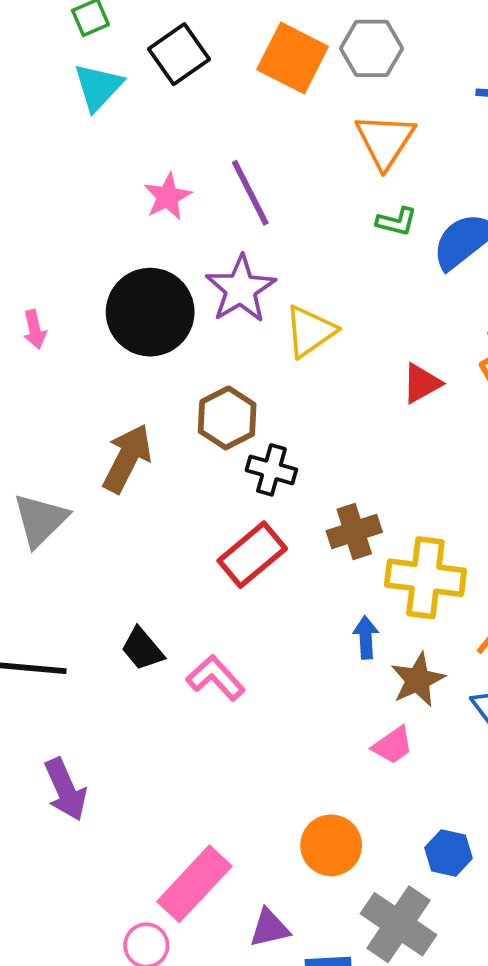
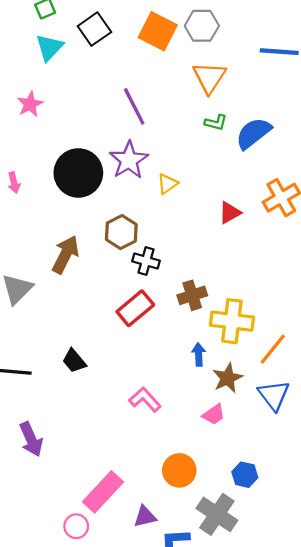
pink star: (167, 197) -> (30, 104), moved
yellow triangle: (310, 331) -> (167, 184), size x0.7
pink L-shape: (216, 678) -> (145, 400), moved

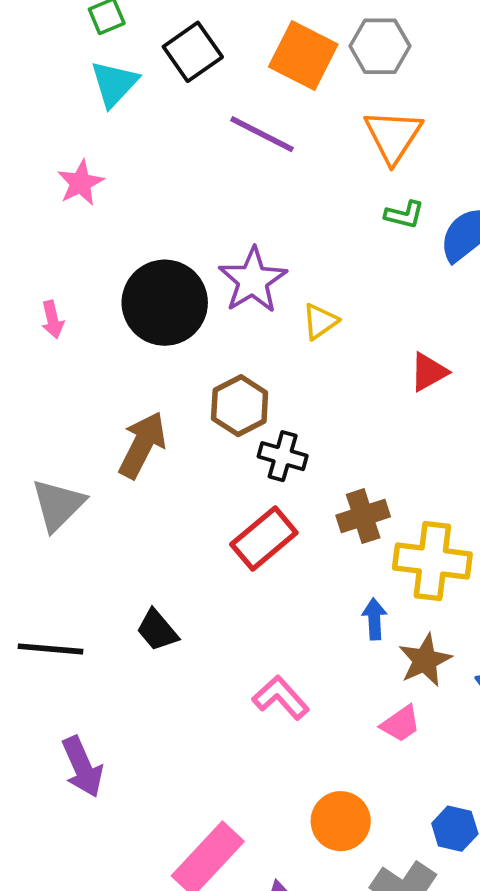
purple line: (134, 106) -> (262, 134), moved, turned -36

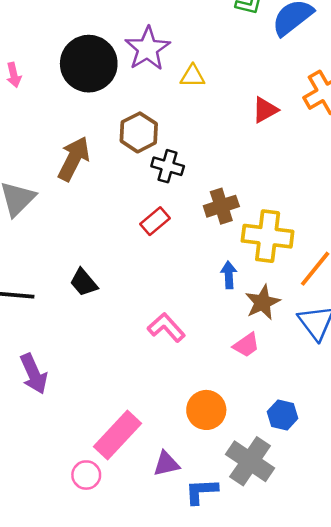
yellow triangle: (320, 321) -> (193, 76), turned 36
red rectangle: (264, 538) -> (155, 221), size x0.7

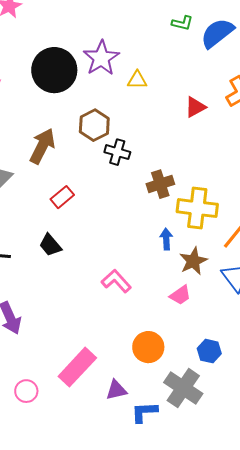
red rectangle: (155, 221) -> (62, 197), moved
pink circle: (86, 475) -> (26, 391), moved

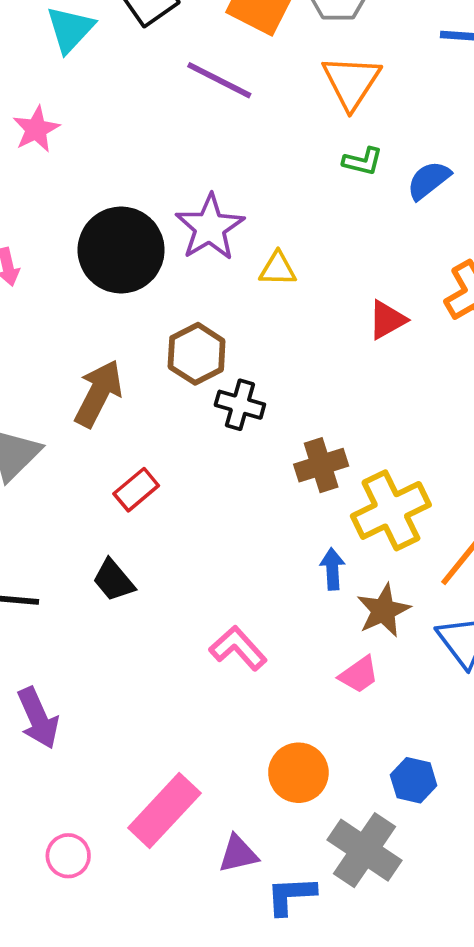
blue semicircle: (217, 33) -> (429, 180), size x0.7
yellow cross: (197, 208) -> (391, 510), turned -33

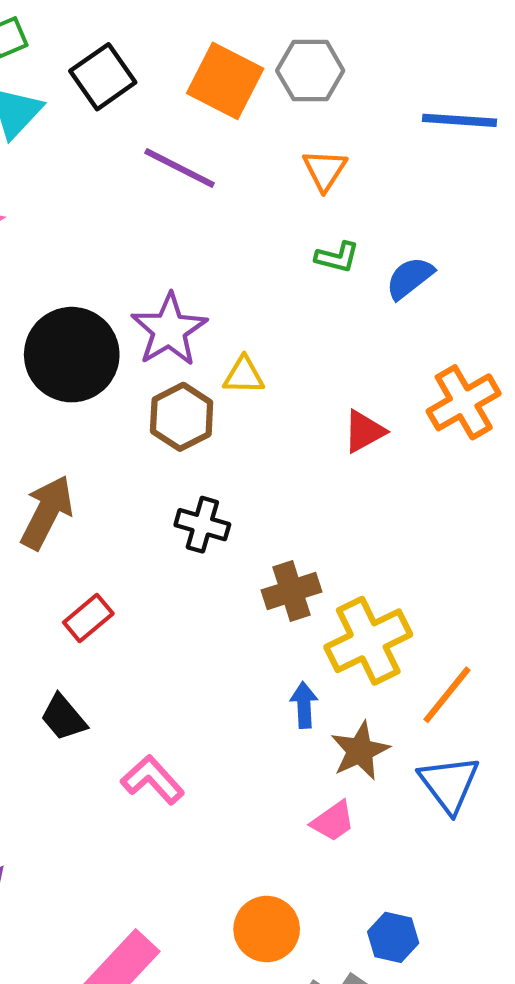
orange triangle: (351, 82) -> (325, 170), size x0.7
brown hexagon: (197, 354) -> (182, 417), moved
pink L-shape: (238, 648) -> (153, 780), moved

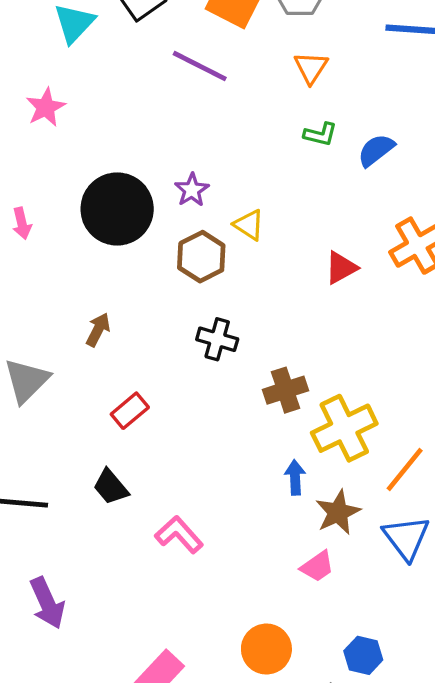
purple star: (169, 330) -> (192, 190), size x0.6
yellow triangle: (244, 375) -> (249, 225), turned 32
brown arrow: (47, 512) -> (98, 330), size x0.6

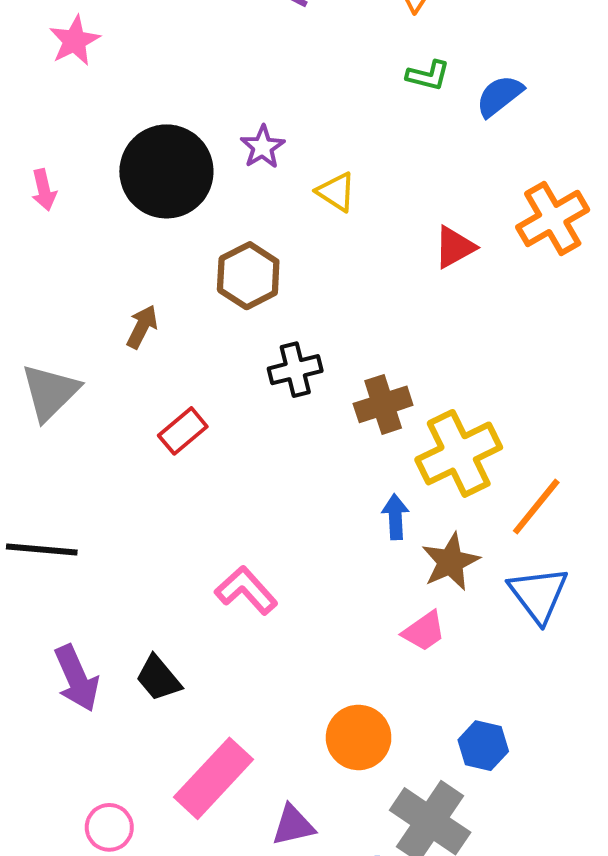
brown hexagon: (201, 257) -> (248, 276), moved
black cross: (217, 339) -> (295, 370), moved, turned -30
black trapezoid: (111, 487) -> (158, 678), moved

